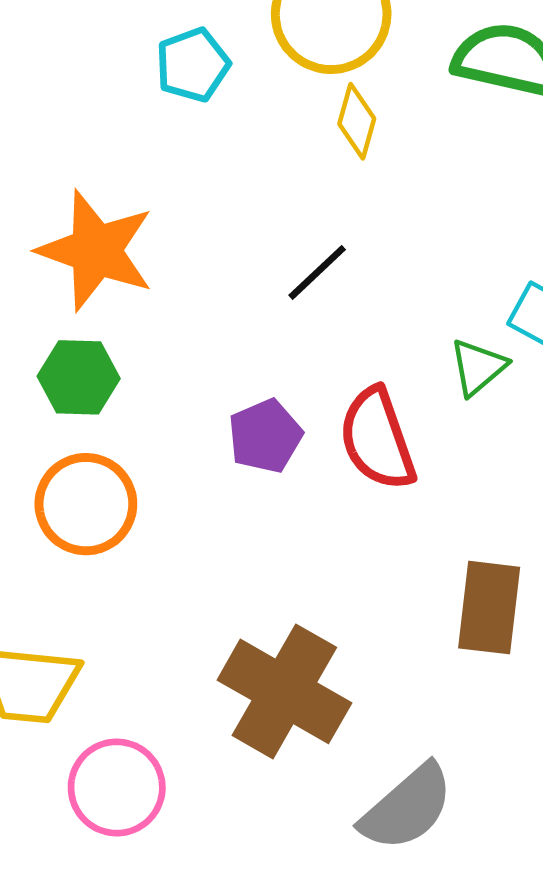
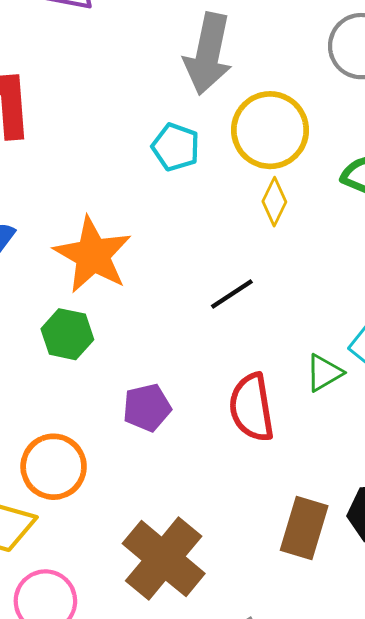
cyan pentagon: (193, 65) -> (176, 147), turned 30
purple pentagon: (265, 436) -> (147, 408), moved
orange circle: (86, 504) -> (54, 467), moved

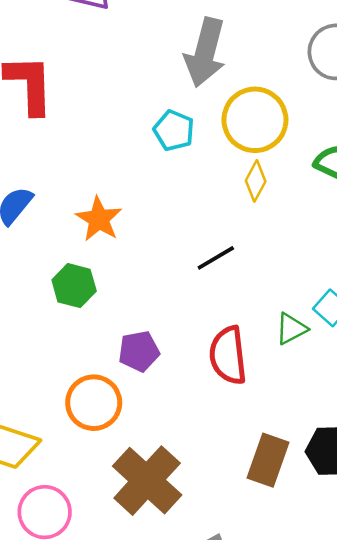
orange star: (93, 255) -> (99, 219), size x0.7
orange circle: (54, 467) -> (94, 403), moved

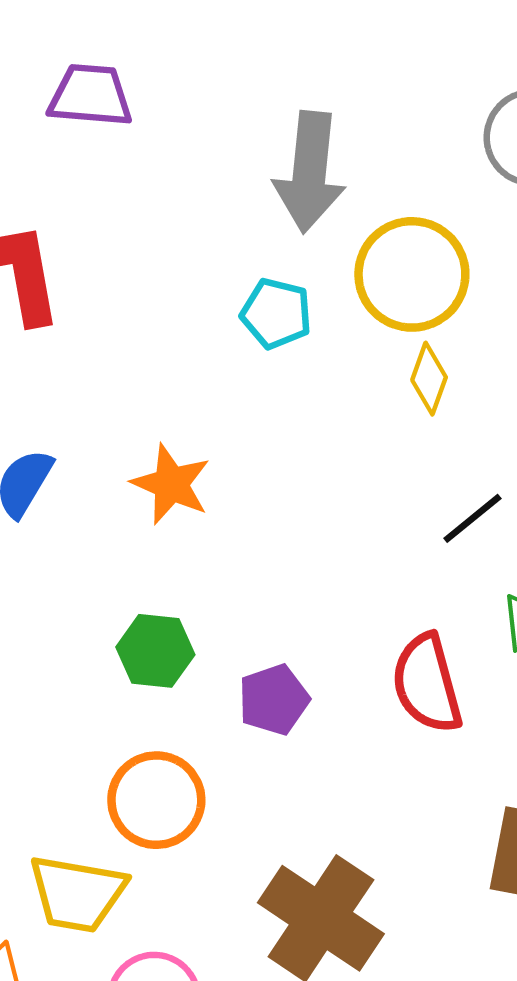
black line: (216, 258) -> (472, 518), moved
green hexagon: (74, 286) -> (155, 651), moved
orange circle: (94, 403) -> (156, 800), moved

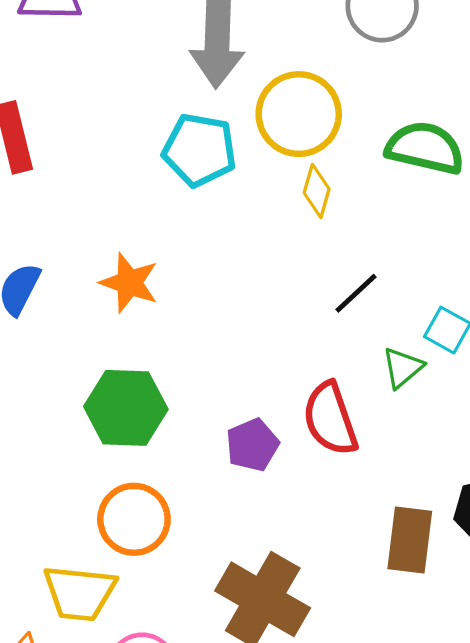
cyan pentagon: (276, 314) -> (199, 150), size x1.4
green hexagon: (155, 651) -> (126, 408), size x1.4
purple pentagon: (274, 700) -> (252, 445), moved

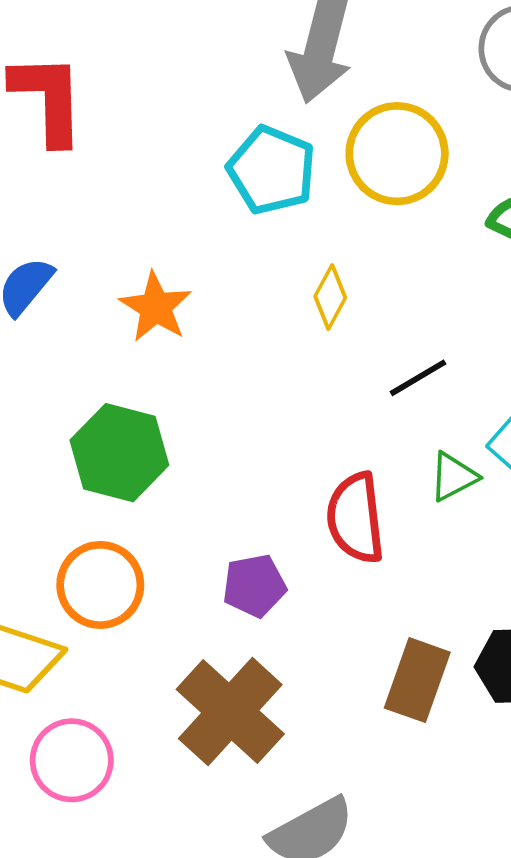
yellow diamond: (317, 191) -> (330, 297), moved
purple pentagon: (252, 445) -> (254, 586), moved

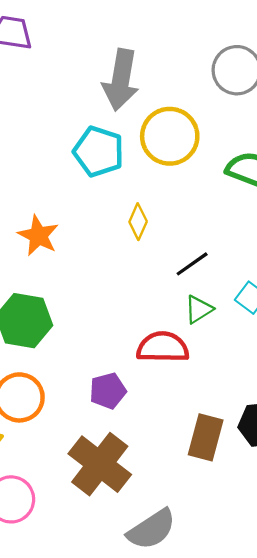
green triangle: (453, 477) -> (199, 309), moved
red semicircle: (356, 518) -> (163, 347), turned 102

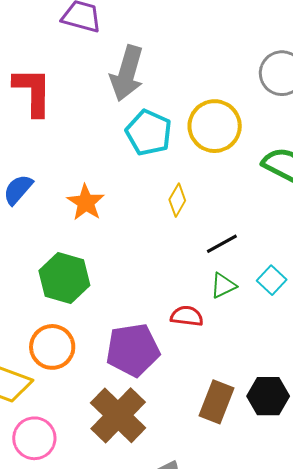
gray arrow: (121, 80) -> (127, 73), moved
red semicircle: (163, 347) -> (187, 316), size x0.7
purple pentagon: (108, 391) -> (133, 350), size x1.6

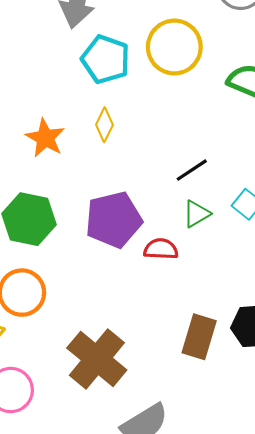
yellow diamond: (177, 200) -> (104, 125), moved
purple pentagon: (133, 350) -> (114, 220), moved

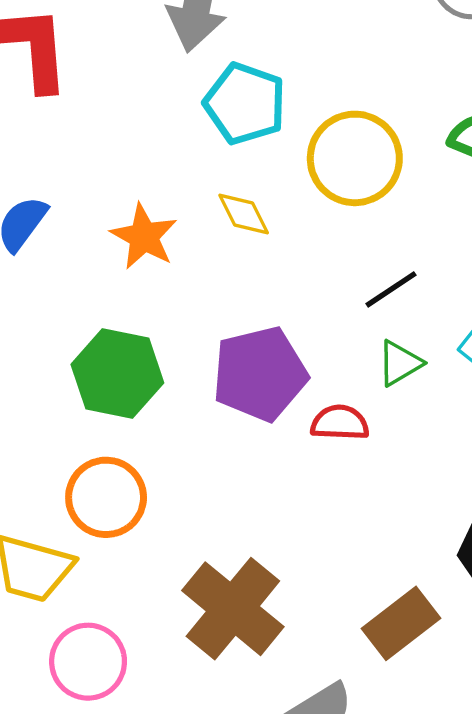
yellow circle: (174, 47) -> (355, 158), moved
yellow diamond: (104, 125) -> (244, 214), turned -52
brown rectangle: (199, 337) -> (401, 623), moved, turned 36

